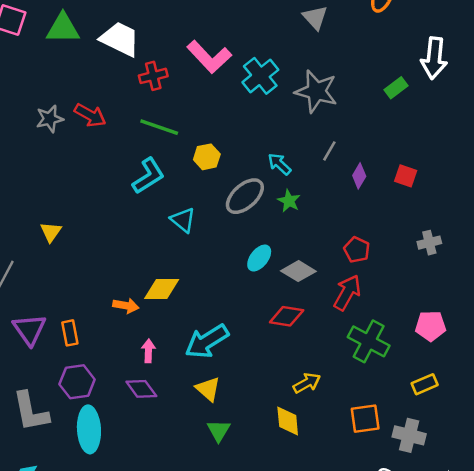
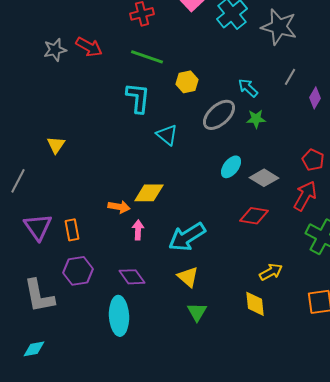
cyan L-shape: (148, 176) -> (138, 98), turned -52
green star: (289, 201) -> (256, 119), turned -30
pink arrow: (148, 351) -> (138, 230), moved
cyan ellipse: (89, 429) -> (119, 316), moved

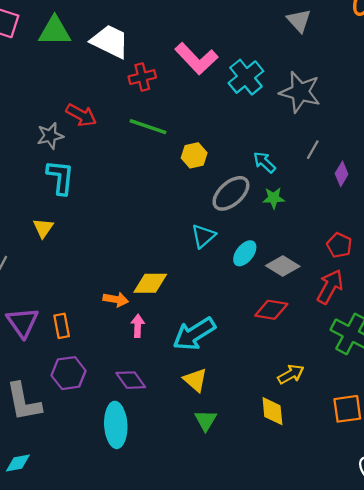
gray star: (55, 50) -> (50, 136), moved
cyan L-shape: (138, 98) -> (60, 177), moved
cyan triangle: (167, 135) -> (203, 236), moved, turned 40

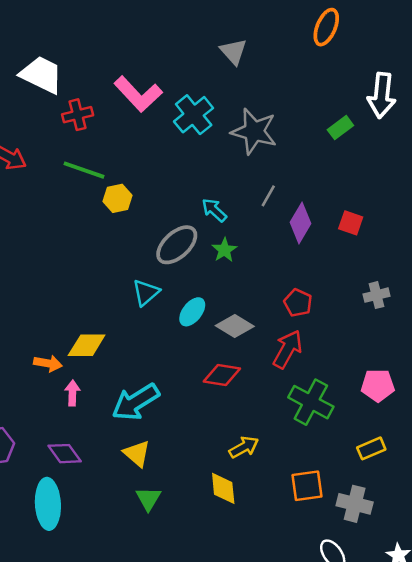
gray triangle: (299, 21) -> (233, 52), moved
yellow hexagon: (194, 155) -> (117, 198), moved
purple diamond: (342, 174) -> (300, 223), size x1.4
green star: (274, 198) -> (224, 250), turned -30

